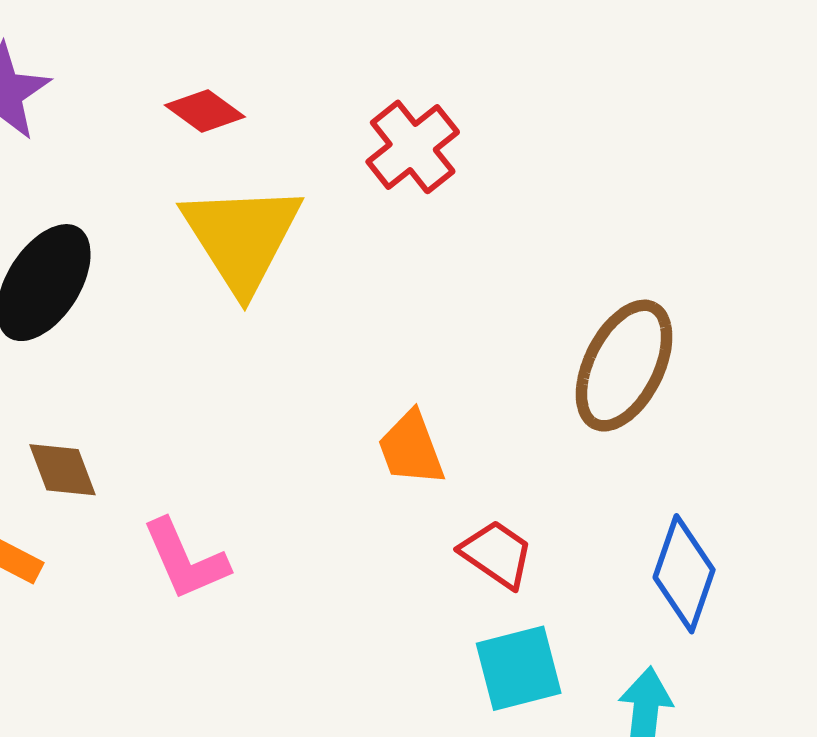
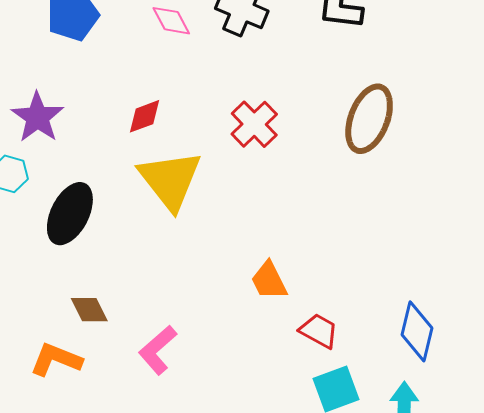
red diamond: (205, 111) -> (145, 116), turned -51
brown ellipse: (624, 366) -> (369, 119), moved
pink L-shape: (185, 560) -> (158, 350), turned 78

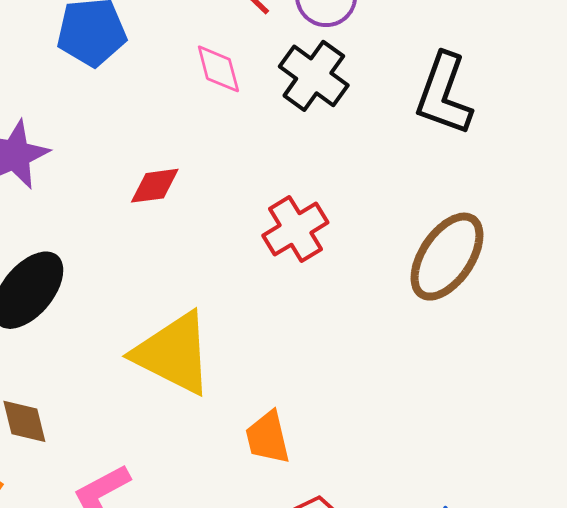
yellow triangle: (170, 180) -> (173, 353), moved, turned -38

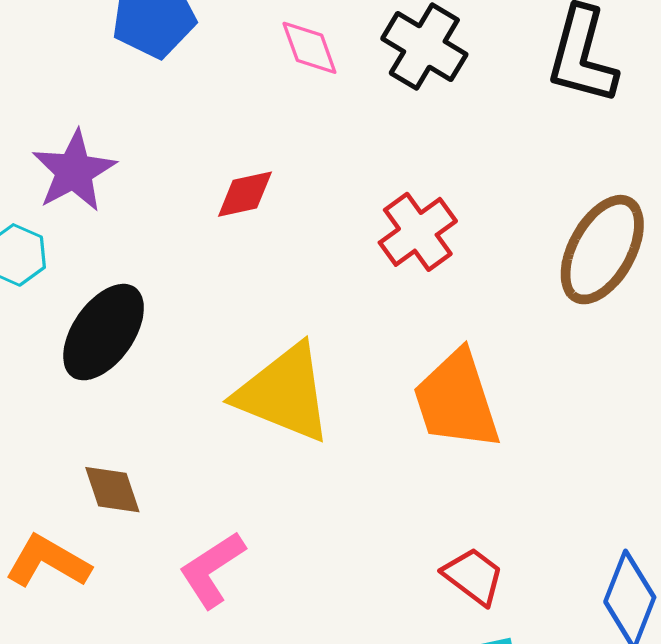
orange trapezoid: (268, 438) -> (456, 400), moved, size x1.6

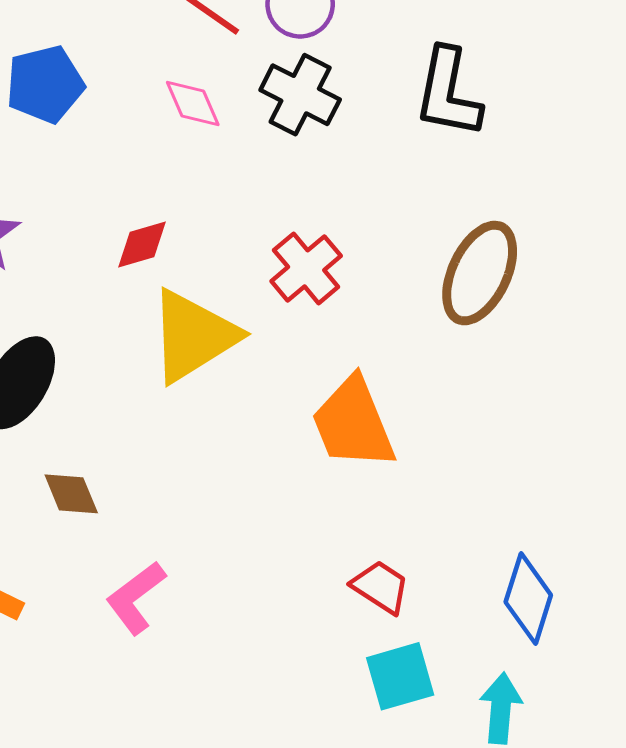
yellow triangle: (284, 393) -> (193, 336), moved, turned -50
brown diamond: (112, 490) -> (71, 494), moved

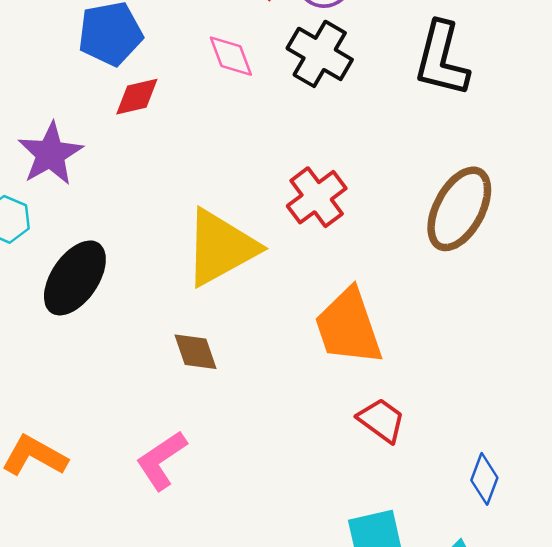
red diamond: (142, 244) -> (137, 97), moved
brown diamond: (71, 494) -> (196, 352), moved
red trapezoid: (381, 587) -> (381, 420), moved
blue diamond: (528, 598) -> (484, 479), size x0.7

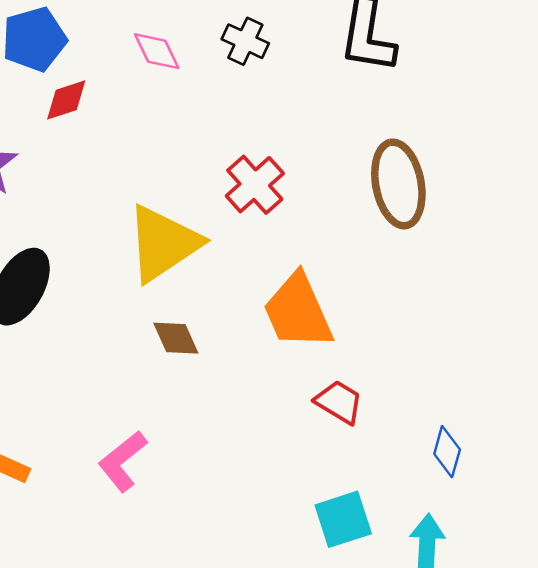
black cross: (320, 54) -> (245, 41), size x0.7
brown ellipse: (459, 209) -> (398, 184), turned -34
brown diamond: (196, 352) -> (176, 338), moved

